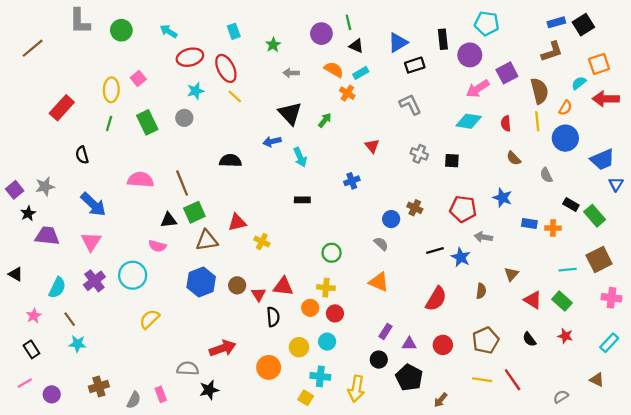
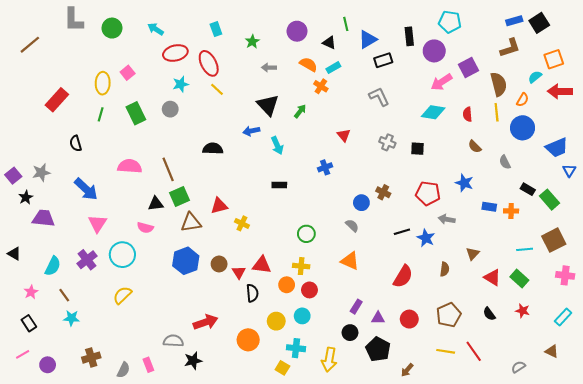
green line: (348, 22) -> (346, 24), moved
pink triangle: (91, 242) -> (97, 223), moved
yellow semicircle: (149, 319) -> (122, 295), moved

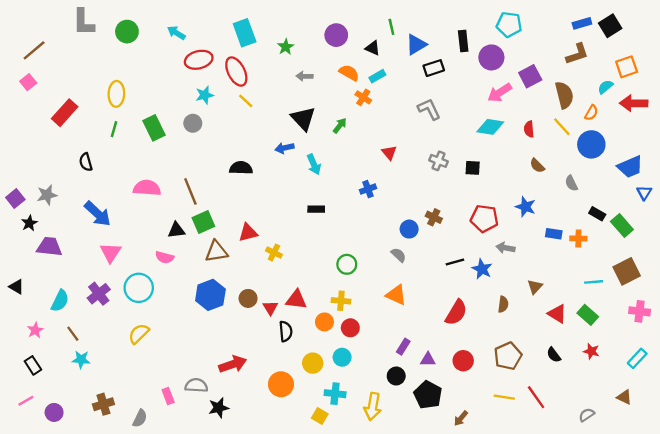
cyan rectangle: (216, 29) -> (245, 33), size x1.6
pink square: (128, 73) -> (28, 82), moved
yellow line: (497, 112) -> (562, 127), turned -36
pink rectangle: (148, 365) -> (168, 396), moved

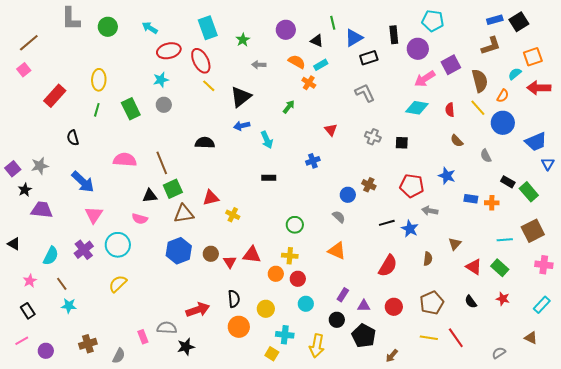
cyan star: (205, 95) -> (161, 80), moved
black triangle: (303, 119) -> (241, 97), moved, turned 35
black semicircle: (286, 331) -> (234, 299), moved
cyan circle: (342, 357) -> (306, 304), moved

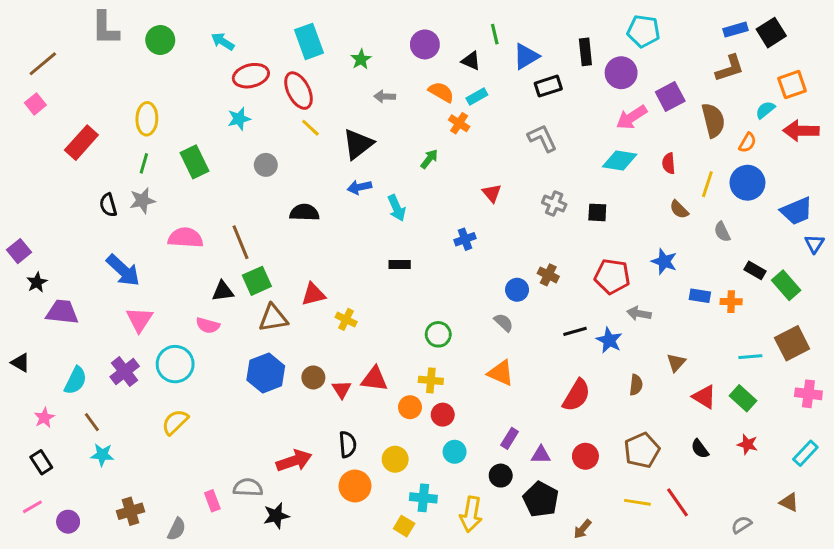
gray circle: (164, 105) -> (266, 165), moved
yellow line: (478, 108) -> (707, 184), moved, turned 60
gray star: (40, 166) -> (142, 201), moved

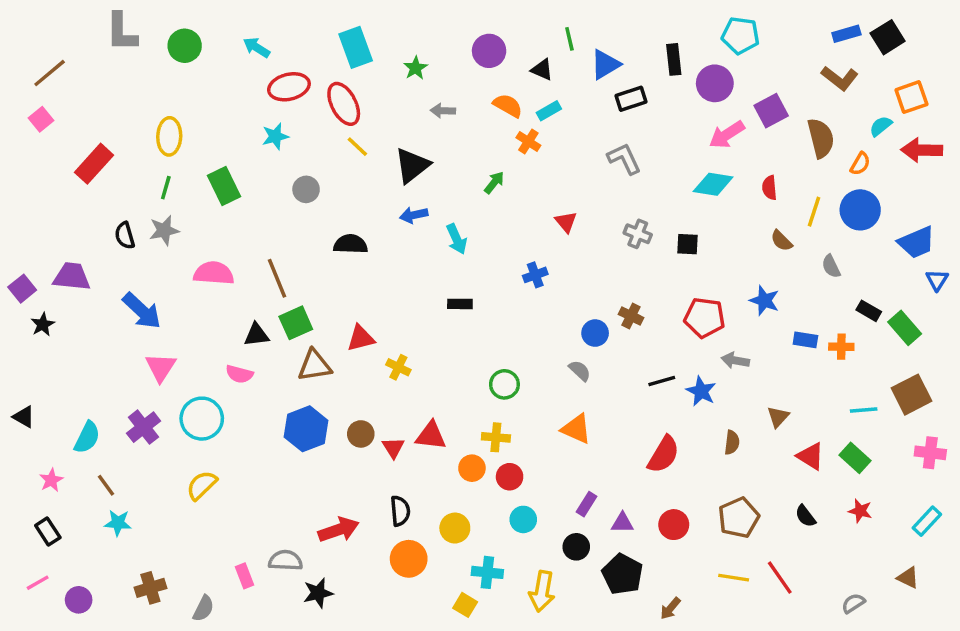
brown L-shape: (730, 68) -> (840, 78), turned 56
purple trapezoid: (62, 312) -> (72, 277), moved

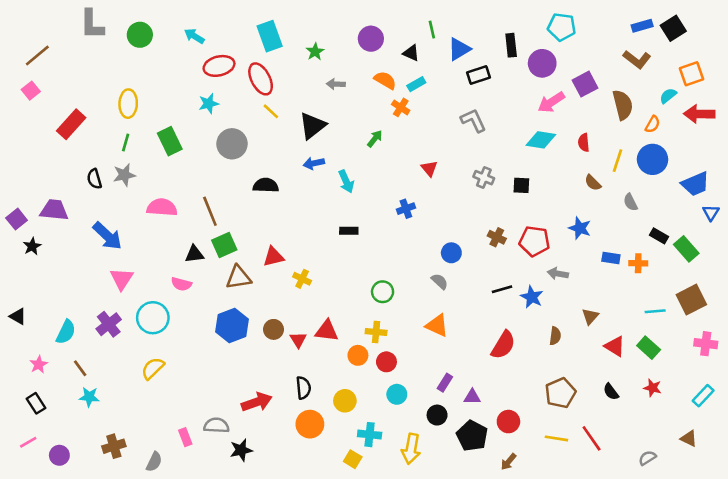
gray circle: (306, 189) -> (232, 144), size x1.5
brown cross: (631, 316) -> (497, 237), moved
red circle: (674, 525) -> (508, 422), moved

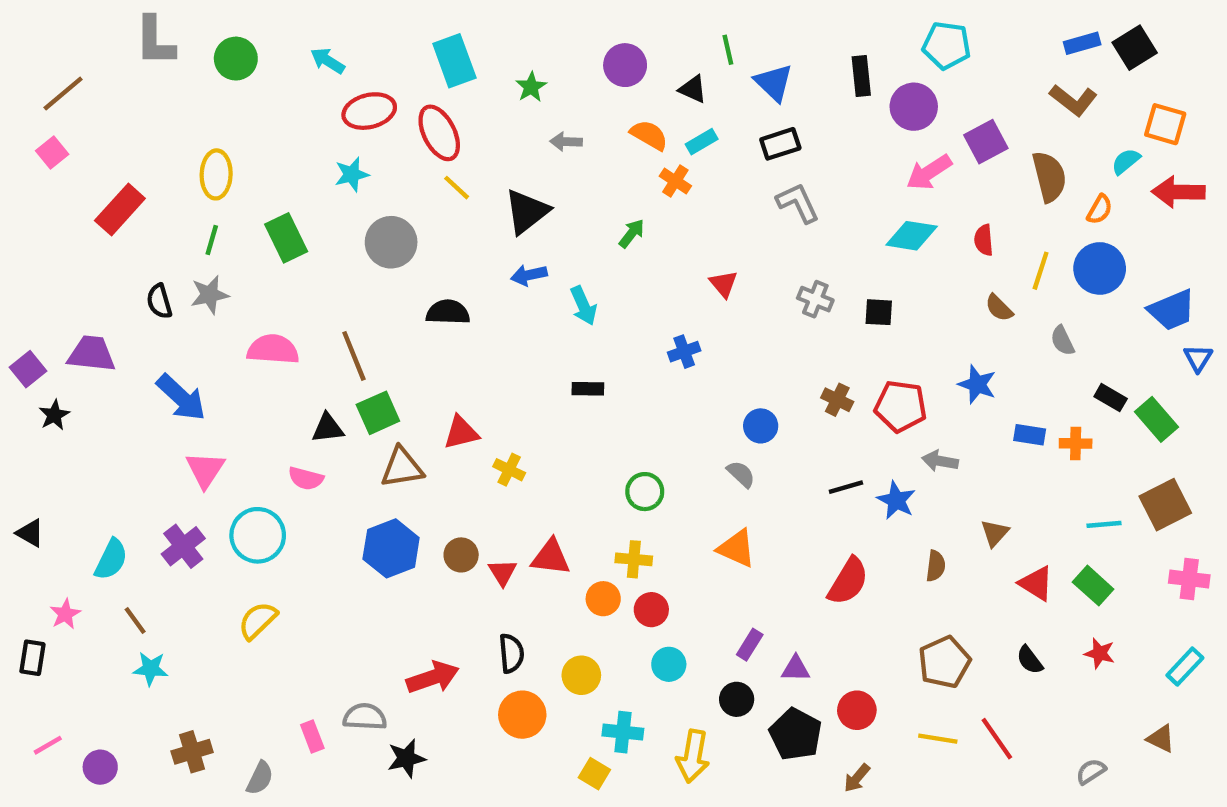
blue triangle: (459, 49) -> (774, 83), turned -45
orange square: (691, 74) -> (1165, 124), turned 35
black rectangle: (479, 75) -> (780, 144), moved
black rectangle: (36, 403) -> (32, 658), moved, turned 42

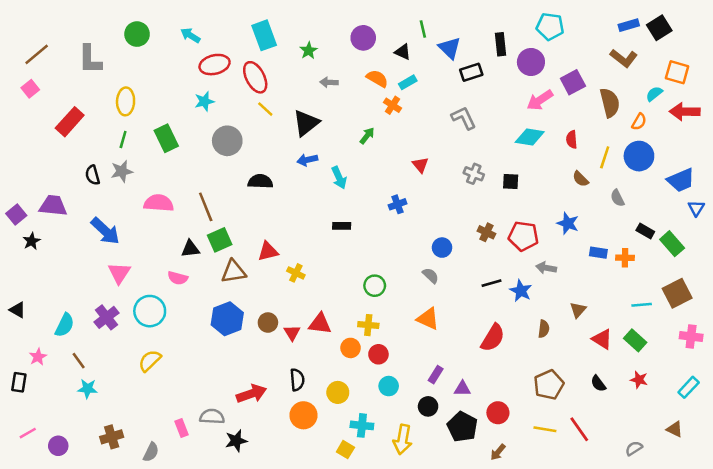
gray L-shape: (155, 41) -> (90, 59), moved
black rectangle: (780, 144) -> (471, 72), moved

